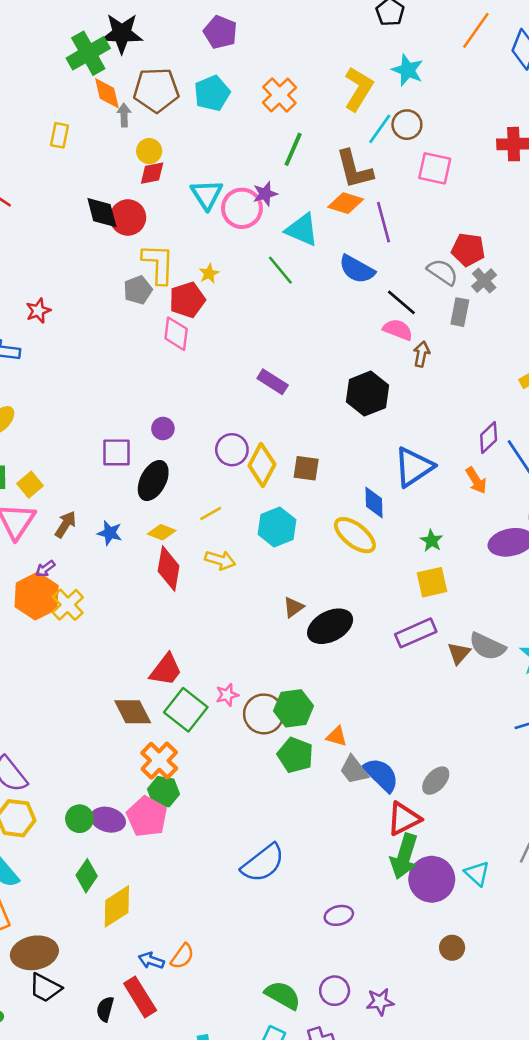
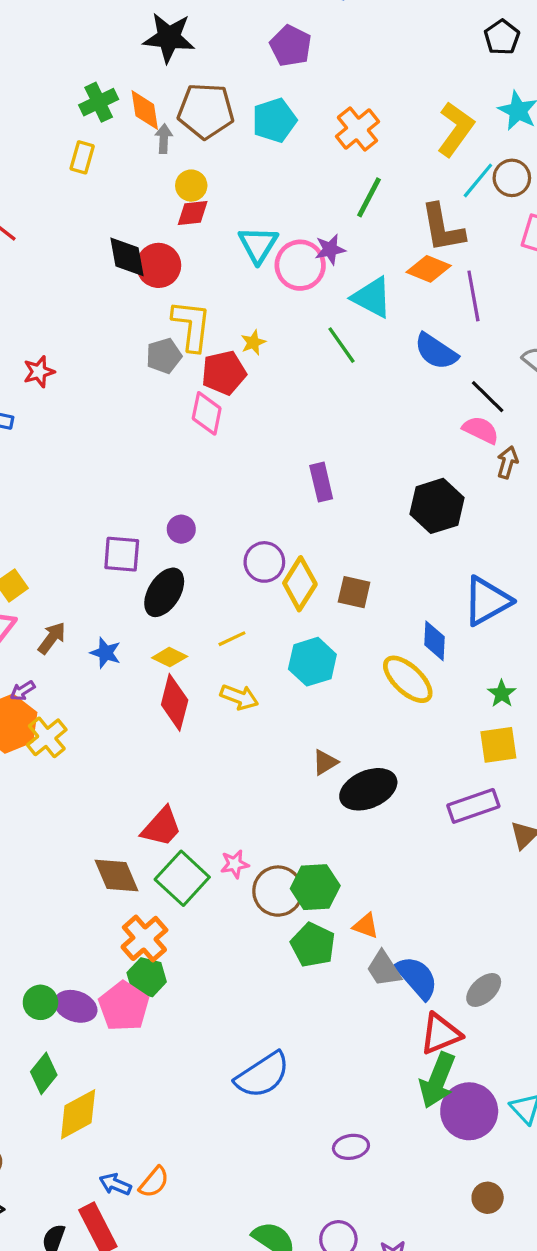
green cross: (88, 53) -> (99, 102), moved, size x0.7
purple rectangle: (273, 382) -> (321, 482), turned 40

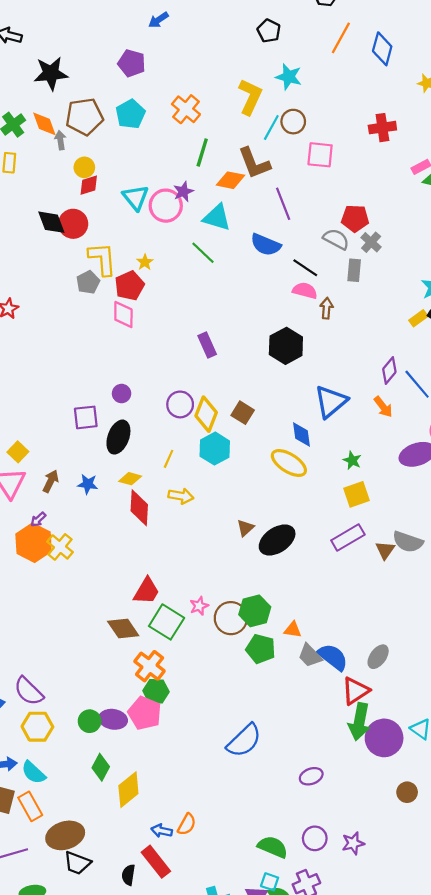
orange diamond: (429, 269) -> (231, 180), moved
brown square: (354, 592) -> (243, 413), turned 30
yellow line: (232, 639) -> (169, 459), turned -30
cyan hexagon: (312, 662) -> (215, 449), moved

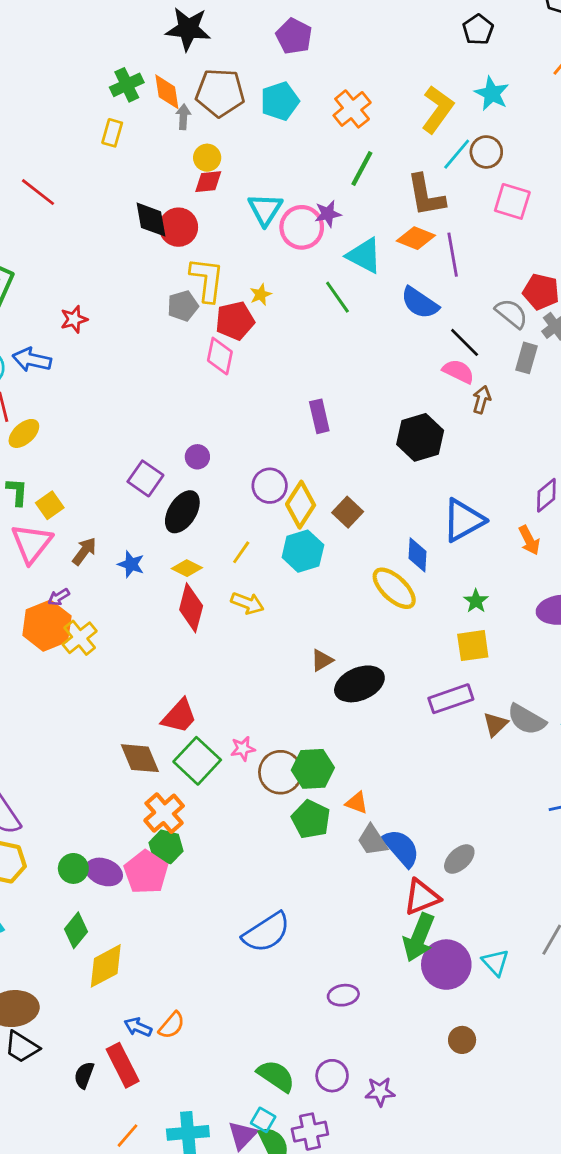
orange diamond: (231, 180) -> (416, 238), moved
purple square: (86, 417) -> (145, 478), turned 30

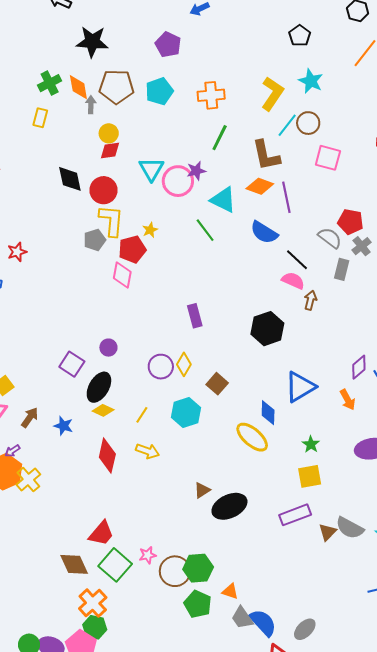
orange cross: (352, 109) -> (211, 95), turned 36
red circle: (178, 227) -> (104, 190), moved
yellow diamond: (301, 505) -> (184, 364), moved, size x0.7
yellow diamond: (187, 568) -> (103, 410), moved

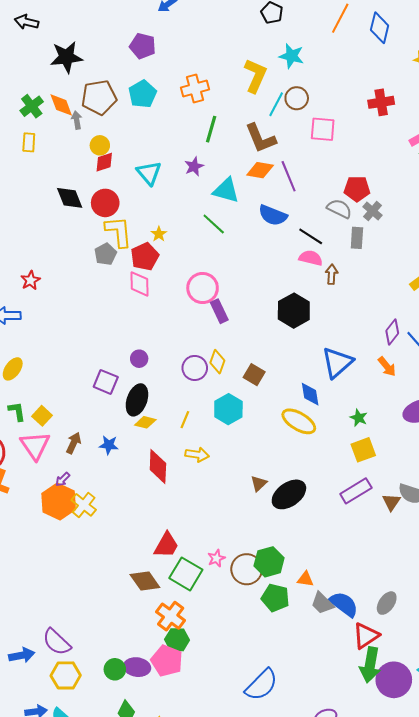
pink circle: (178, 181) -> (203, 288), moved

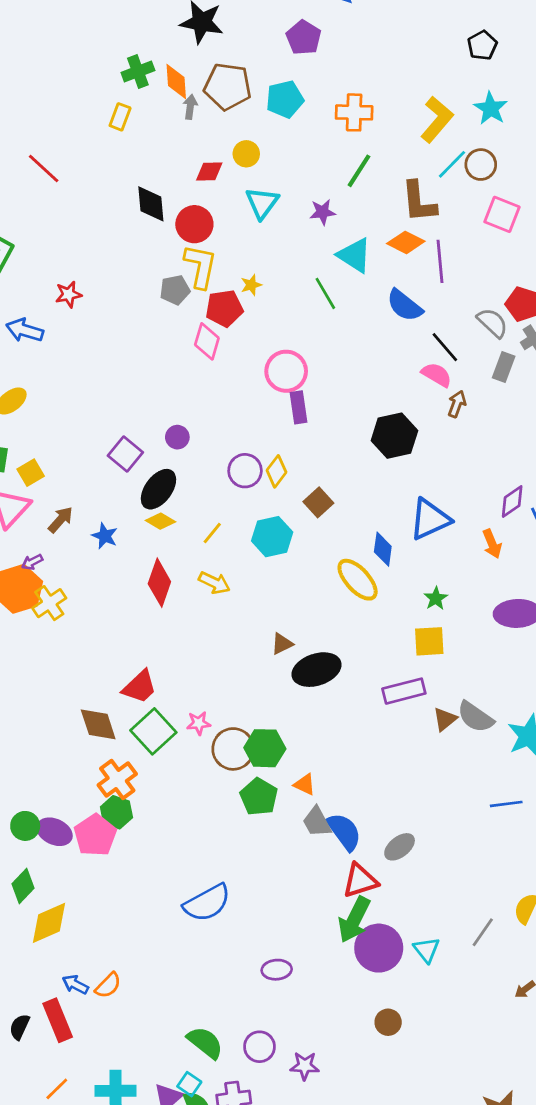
yellow circle: (100, 145) -> (246, 154), moved

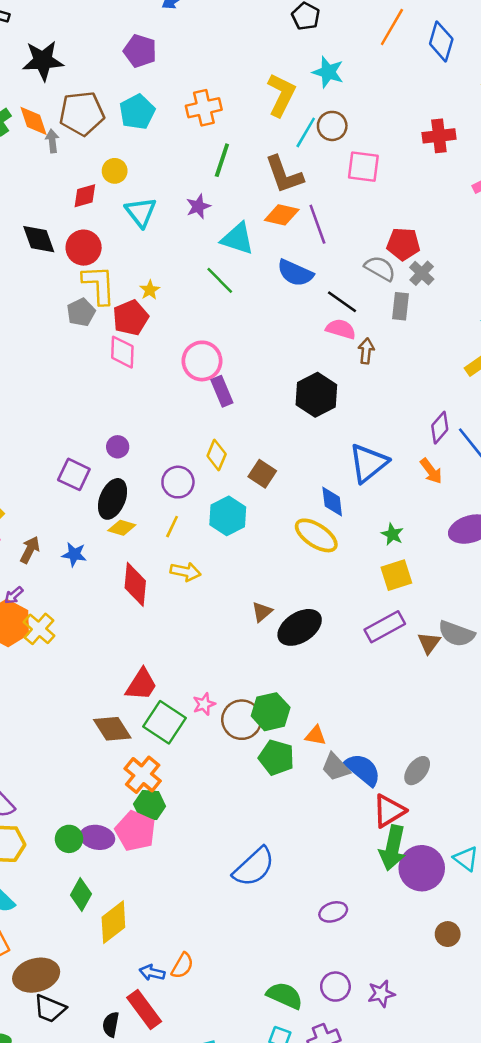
purple circle: (245, 471) -> (178, 482), moved

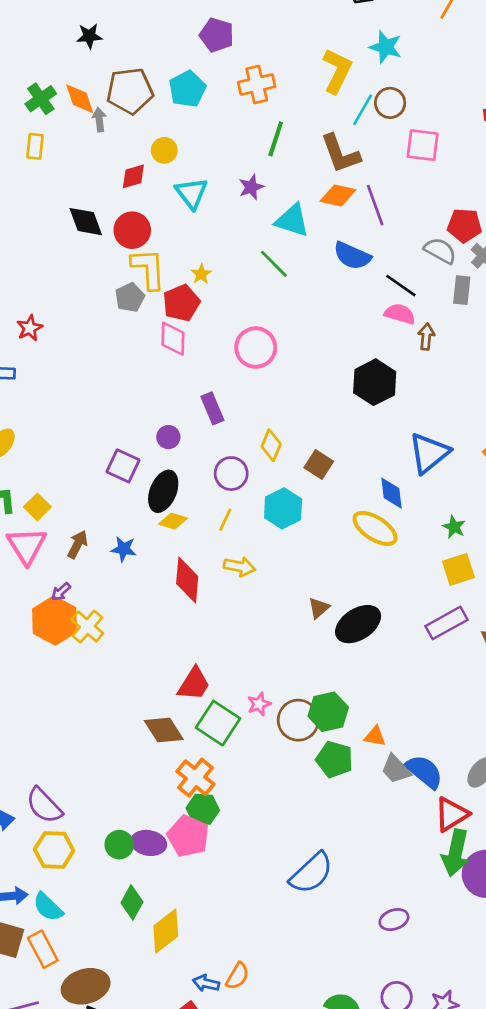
purple pentagon: (140, 51) -> (217, 35), moved
black star: (43, 61) -> (89, 36), size x0.6
purple rectangle: (222, 391) -> (212, 408), moved

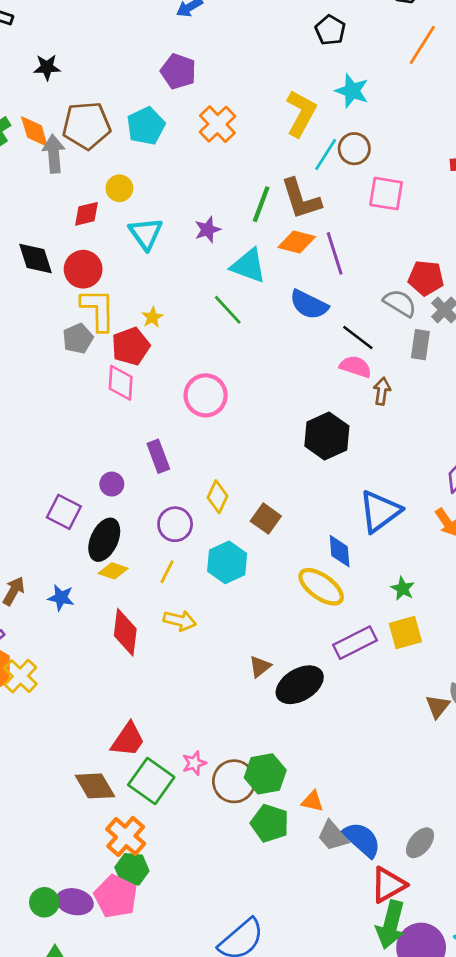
orange cross: (257, 84) -> (217, 124), turned -33
gray arrow: (99, 120) -> (54, 154), size x1.5
green line: (276, 139) -> (261, 204), moved
purple rectangle: (447, 623) -> (355, 643), moved

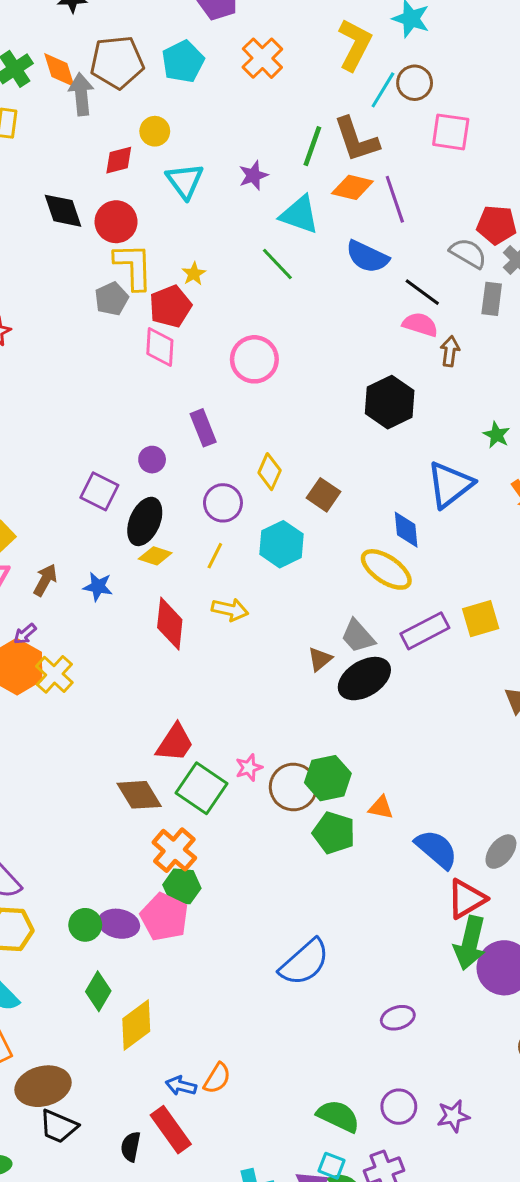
green star: (403, 589) -> (497, 435), moved
gray trapezoid: (333, 836) -> (358, 636), moved

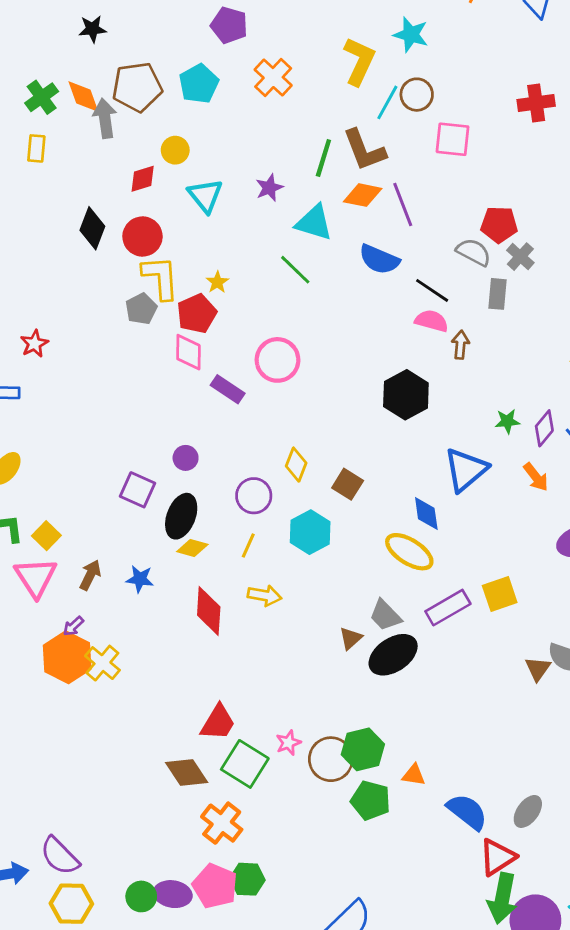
black diamond: (63, 211) -> (92, 228), turned 42
purple rectangle: (203, 428) -> (228, 389), moved, turned -32
green star: (497, 435) -> (507, 421), turned -30
green hexagon: (182, 886) -> (247, 879), moved

